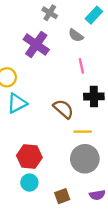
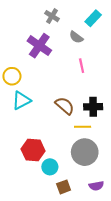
black cross: (94, 97) -> (93, 107), moved
cyan circle: (29, 183) -> (50, 167), moved

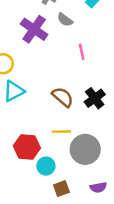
gray semicircle: (76, 37) -> (65, 20), moved
black cross: (93, 107) -> (95, 98), turned -36
yellow line: (83, 127) -> (61, 132), moved

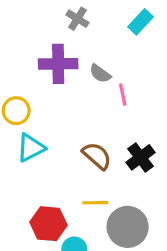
gray semicircle: (65, 20) -> (100, 74), moved
purple cross: (34, 29) -> (58, 64), turned -36

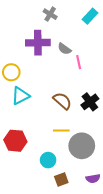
red hexagon: (48, 224) -> (15, 141), moved

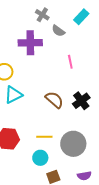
gray semicircle: (64, 49) -> (58, 31), moved
yellow line: (61, 130) -> (44, 137), moved

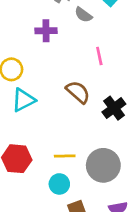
purple cross: (30, 43) -> (46, 31), size x0.7
brown semicircle: (54, 100) -> (78, 92), moved

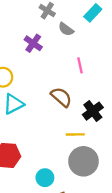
purple cross: (46, 31) -> (33, 43), turned 36
yellow line: (65, 156) -> (75, 134), moved

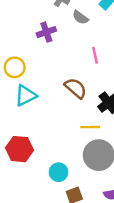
purple cross: (33, 43) -> (46, 32), turned 36

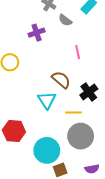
cyan triangle: (26, 95) -> (47, 100), moved, turned -36
cyan circle: (58, 172) -> (47, 150), size x1.6

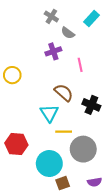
purple cross: (37, 33) -> (53, 51), moved
black cross: (89, 92) -> (91, 105), turned -30
yellow line: (73, 112) -> (64, 132), moved

